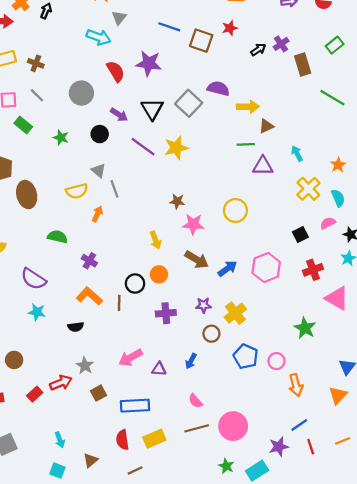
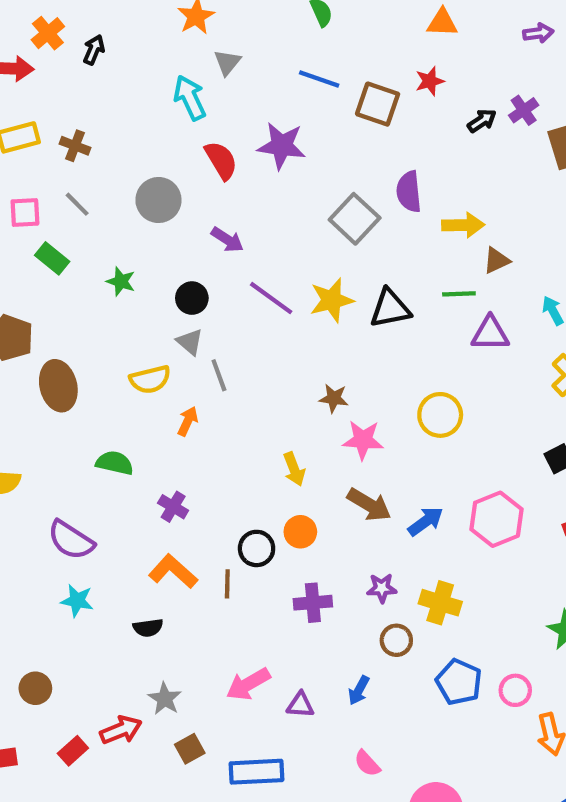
cyan arrow: (99, 37) -> (190, 98), turned -135
purple semicircle: (218, 88) -> (409, 192), turned -110
black triangle: (152, 109) -> (390, 309), moved, turned 50
black circle: (100, 134) -> (192, 298), moved
yellow cross: (235, 313) -> (440, 603), turned -35

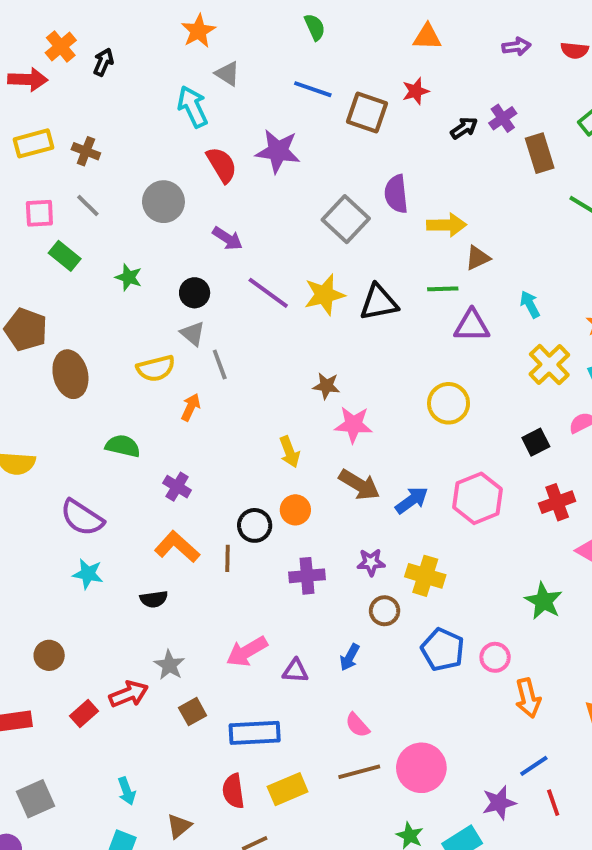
gray triangle: (227, 62) -> (227, 74), turned -36
yellow circle: (440, 415) -> (449, 403), moved

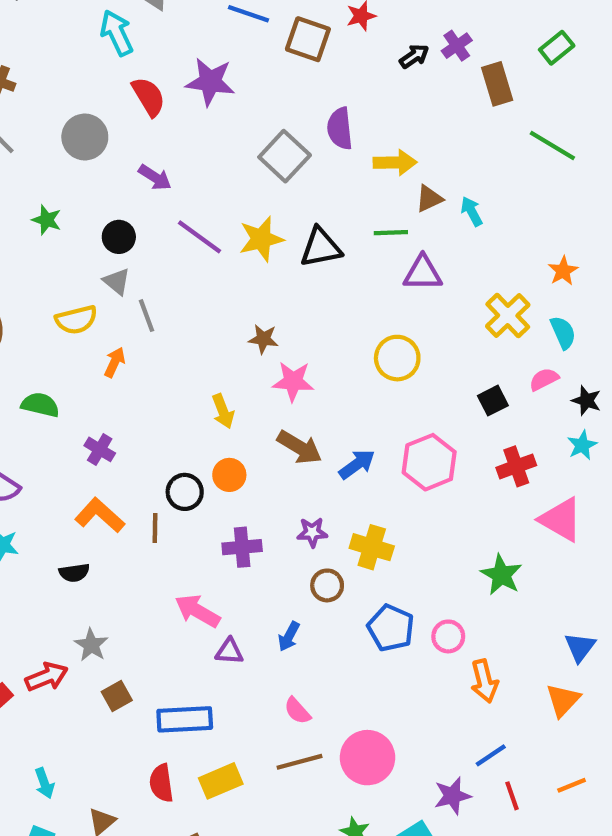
cyan arrow: (530, 304) -> (472, 211), moved
pink arrow: (247, 651) -> (197, 611), moved, turned 60

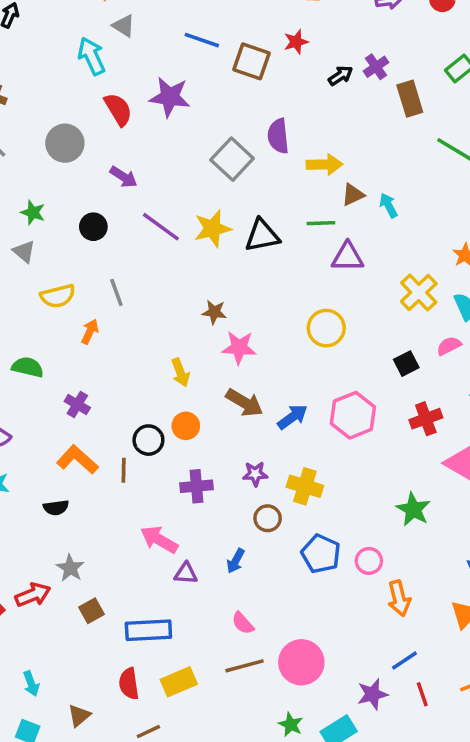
gray triangle: (117, 282) -> (24, 252), moved

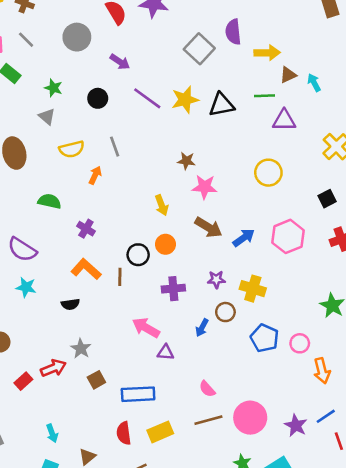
blue arrow: (236, 561) -> (202, 328), moved
purple star: (372, 694) -> (296, 425), moved, turned -30

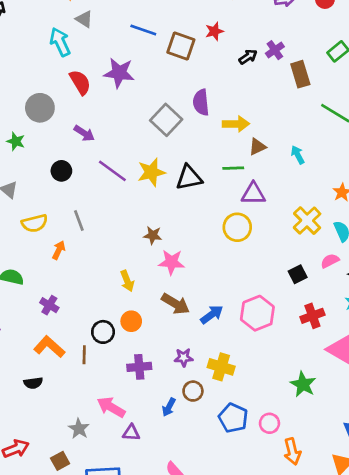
cyan arrow: (314, 83) -> (298, 155), moved
green star: (53, 88) -> (16, 141), moved
yellow circle: (268, 173) -> (237, 227), moved
gray star: (81, 349) -> (79, 429), moved

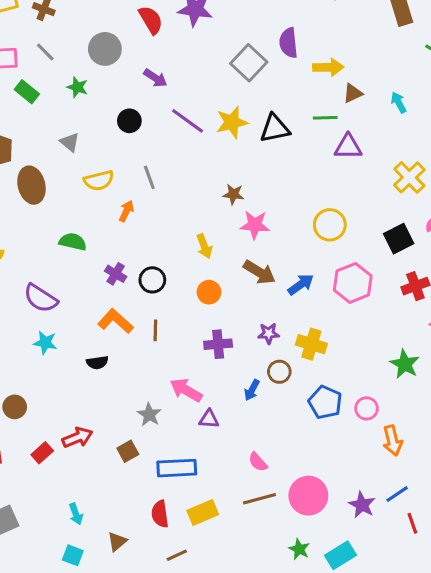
yellow circle: (237, 227) -> (330, 225), moved
black square: (298, 274) -> (399, 239), size x1.4
black circle: (103, 332) -> (152, 280), moved

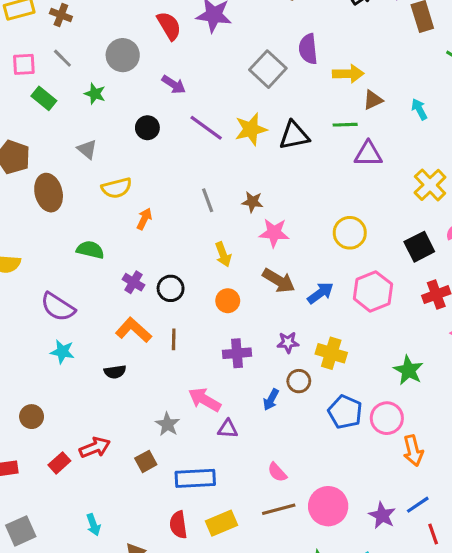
gray line: (149, 177) -> (208, 200), moved
green star: (405, 364) -> (408, 370), moved
pink circle: (367, 408) -> (387, 418), size x1.4

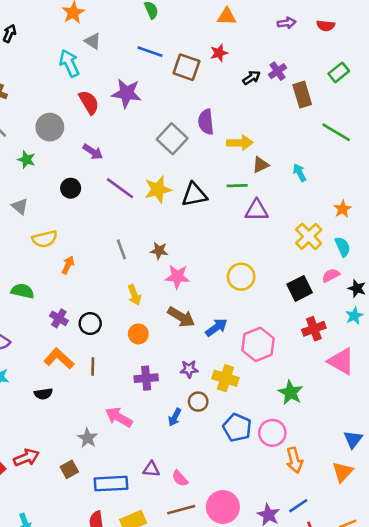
pink hexagon: (373, 291) -> (258, 344), moved
purple triangle: (228, 429) -> (151, 469), moved

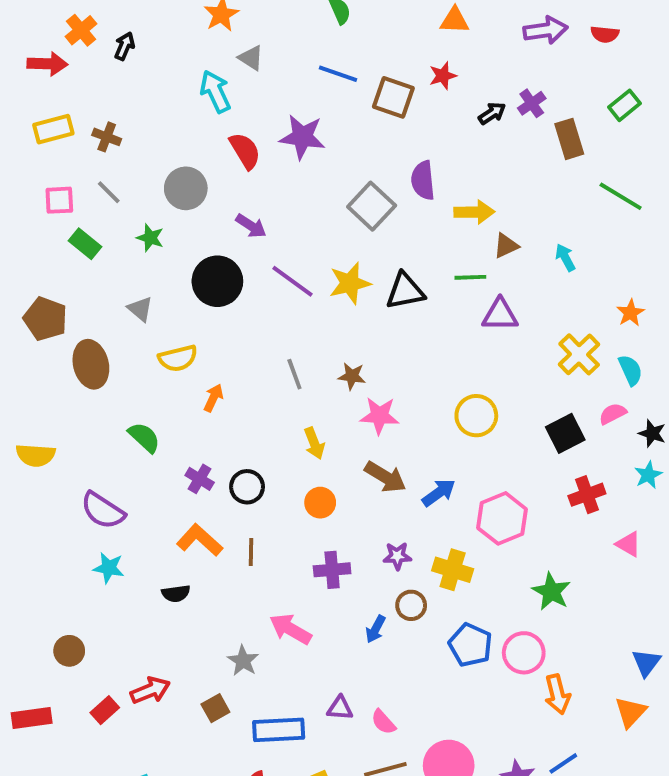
purple arrow: (287, 23) -> (545, 30), size x1.5
black circle: (71, 188) -> (217, 281), size x1.6
green semicircle: (23, 291) -> (144, 437), turned 30
pink triangle: (341, 361) -> (628, 544), size x0.6

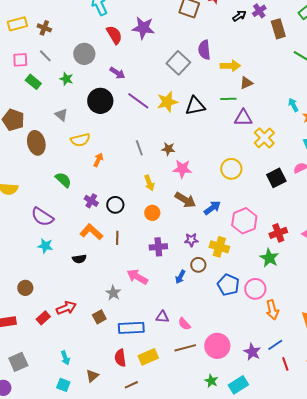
cyan arrow: (565, 258) -> (293, 105), moved
yellow cross: (579, 354) -> (264, 138), moved
red cross: (587, 495) -> (278, 233), moved

